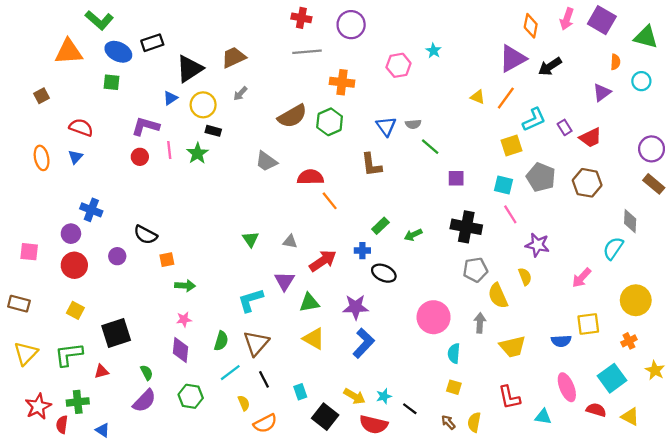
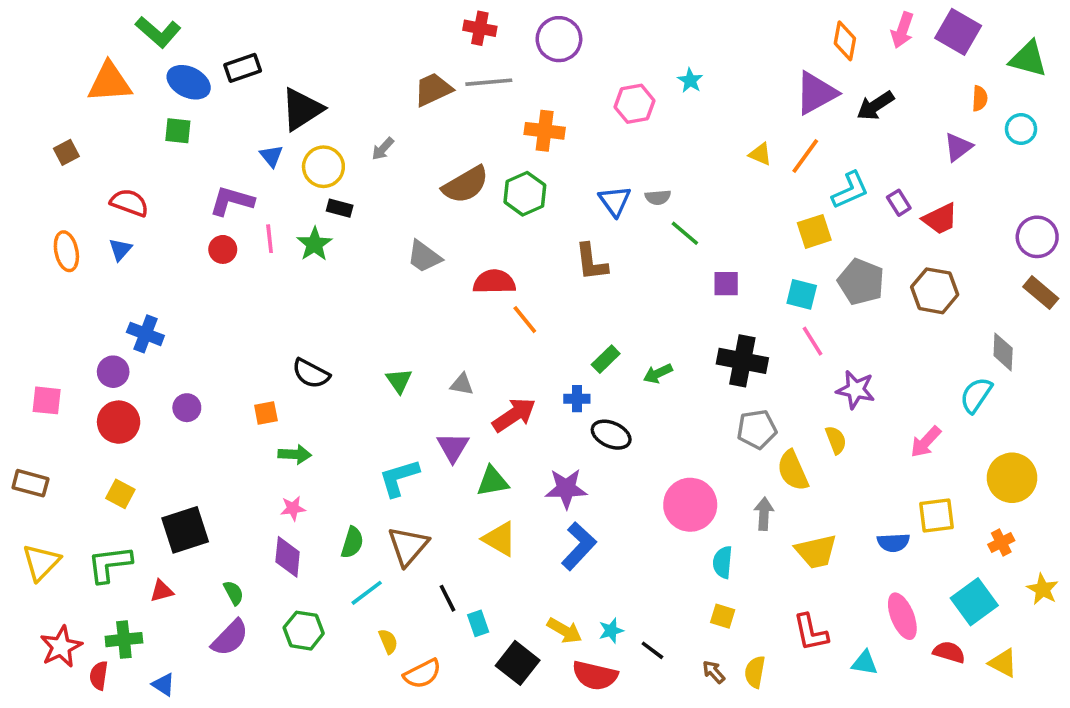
brown trapezoid: (234, 57) -> (433, 89), moved
blue triangle: (170, 98) -> (271, 156), turned -35
black semicircle: (145, 235) -> (311, 373), moved
black line: (264, 379) -> (448, 598), moved

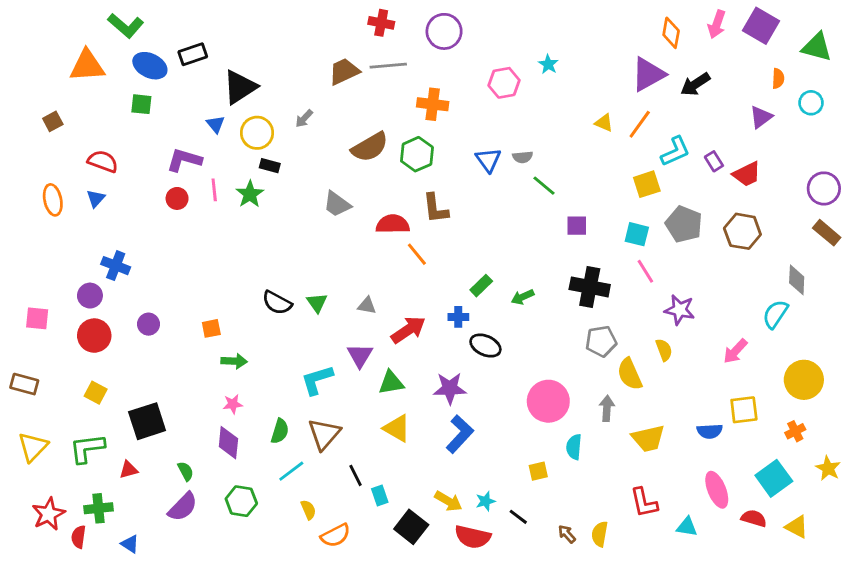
brown L-shape: (591, 262) -> (435, 208), moved
black semicircle: (311, 373) -> (277, 303), moved
yellow square: (723, 616) -> (538, 471), moved, turned -30

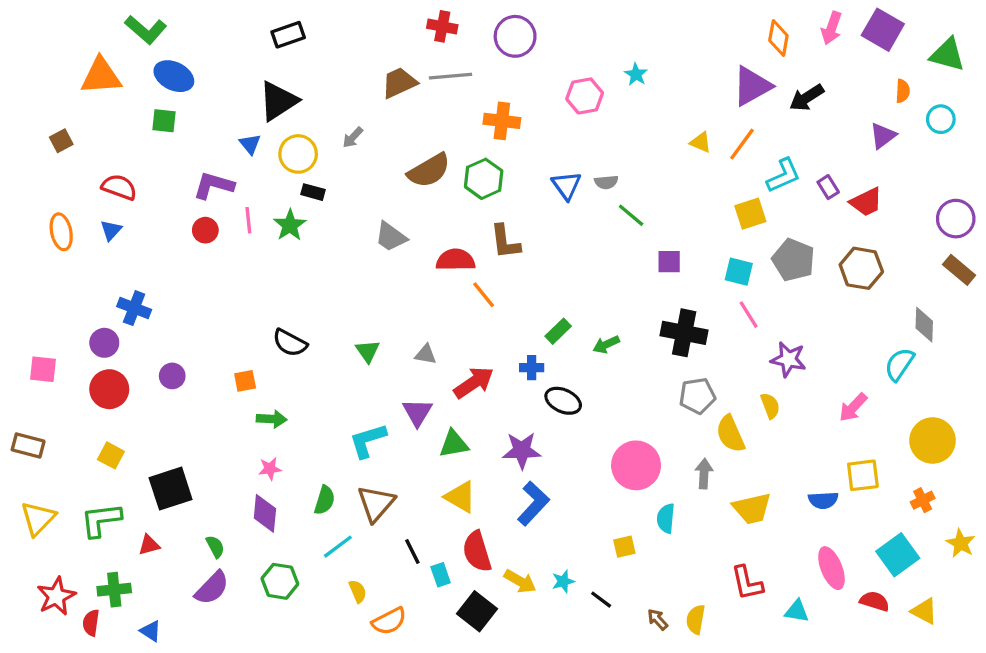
black rectangle: (193, 54) -> (288, 35), moved
black semicircle: (277, 303) -> (290, 343), moved
red semicircle: (473, 537) -> (477, 552), moved, turned 60

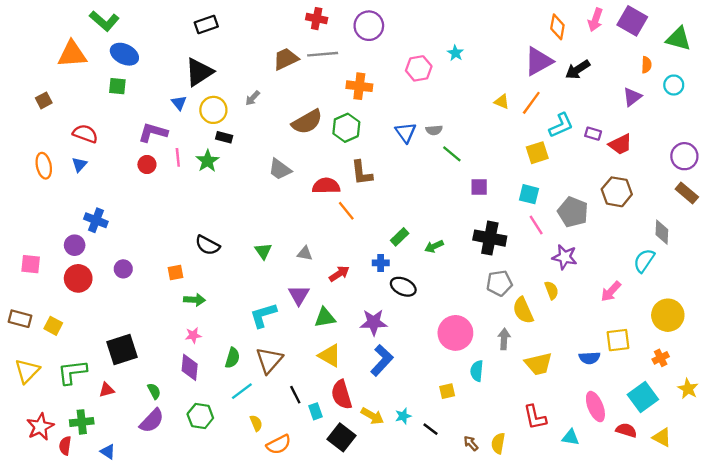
purple rectangle: (828, 187) -> (593, 134), turned -42
gray pentagon: (793, 260) -> (573, 212), moved
red arrow: (474, 383) -> (339, 274), size x0.7
yellow square: (111, 455) -> (53, 326), moved

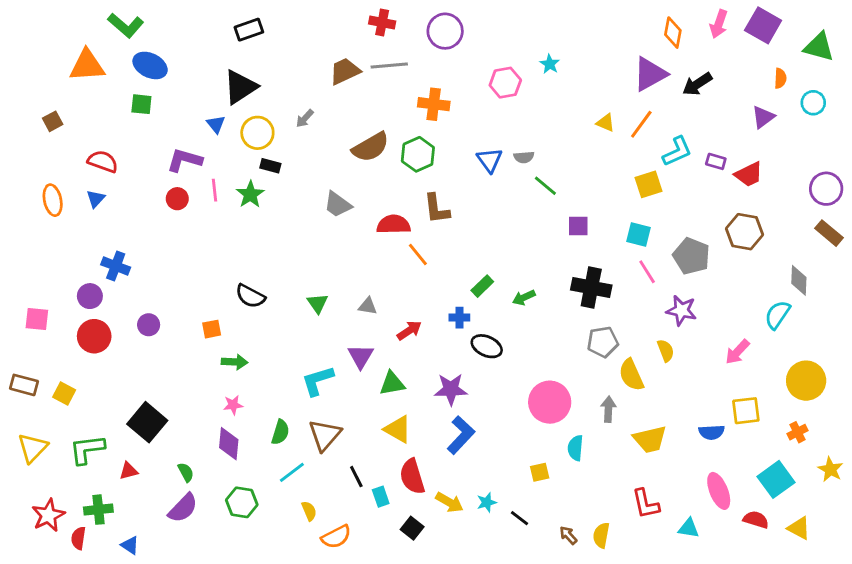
black square: (122, 350) -> (147, 422), turned -32
black square: (342, 437) -> (412, 528), size x0.7

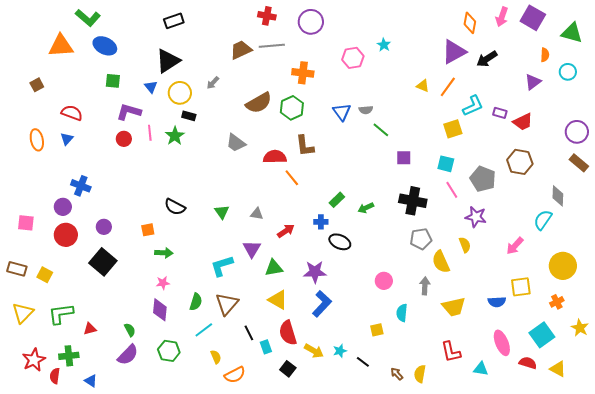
green square: (141, 104) -> (113, 81), moved
pink circle: (550, 402) -> (384, 281), size x0.6
black square: (147, 422) -> (103, 262), moved

